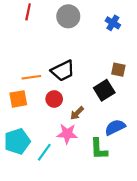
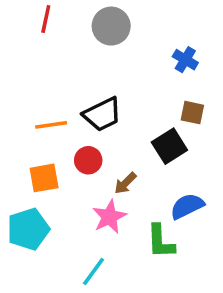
blue cross: (113, 23) -> (185, 60), moved
orange square: (18, 99) -> (44, 178), moved
pink star: (67, 134) -> (109, 217), turned -30
cyan line: (44, 152) -> (93, 271), moved

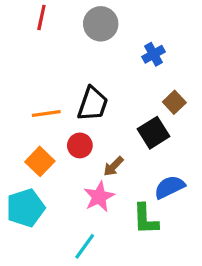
blue cross: (185, 60) -> (153, 54), moved, turned 30
brown square: (192, 113) -> (174, 102), turned 35
black trapezoid: (102, 114) -> (93, 104), turned -45
orange square: (44, 178) -> (40, 161), turned -36

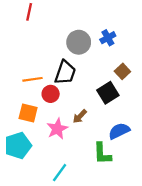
gray circle: (101, 24) -> (79, 42), moved
red circle: (80, 145) -> (51, 94), moved
orange square: (40, 161) -> (28, 113), turned -30
pink star: (99, 197) -> (57, 129), moved

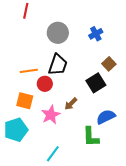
gray circle: (79, 42) -> (58, 33), moved

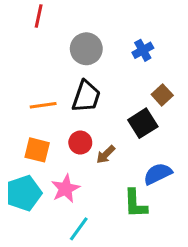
red circle: (45, 84) -> (80, 143), moved
pink star: (51, 115) -> (65, 189), moved

